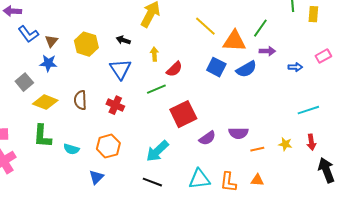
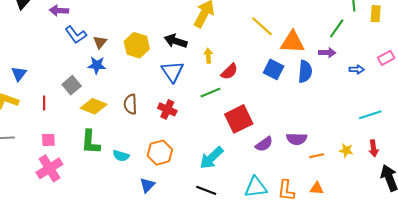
green line: (260, 28) -> (337, 28), moved
black arrow: (123, 40) -> (176, 41), size x1.5
blue semicircle: (246, 69) -> (305, 72), turned -55

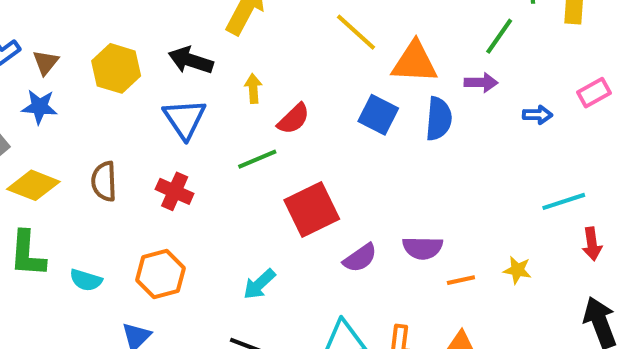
red arrow: (373, 148) -> (592, 244), moved
cyan arrow: (211, 158) -> (259, 284), size x0.7

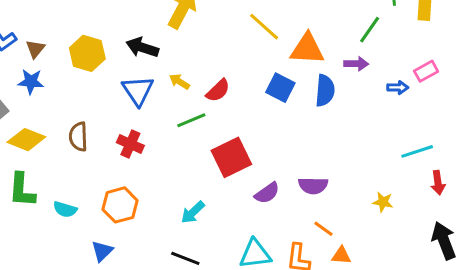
yellow arrow: (253, 89) -> (179, 82), moved, turned -54
pink rectangle: (594, 93) -> (426, 71), moved
orange line: (461, 280) -> (324, 229), moved, turned 48

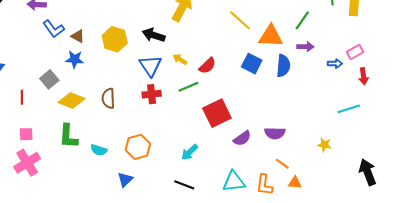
green line: (370, 30) -> (302, 20), moved
brown triangle: (35, 49) -> (78, 36), turned -40
red cross: (130, 144) -> (152, 94), moved, turned -30
red arrow: (438, 183) -> (363, 76), moved

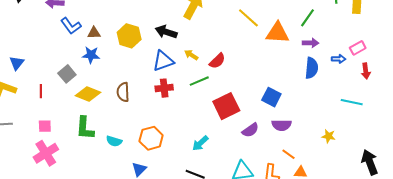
brown triangle: (78, 36) -> (94, 33), turned -32
blue square: (252, 64) -> (271, 97), moved
blue triangle: (150, 66) -> (163, 61), turned 45
blue semicircle: (283, 66) -> (312, 68), moved
cyan line: (349, 109) -> (352, 102), turned 30

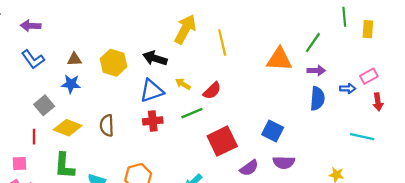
yellow line: (248, 18) -> (222, 43), moved, turned 35
blue L-shape: (71, 26) -> (33, 59), moved
red line: (41, 91) -> (34, 137), moved

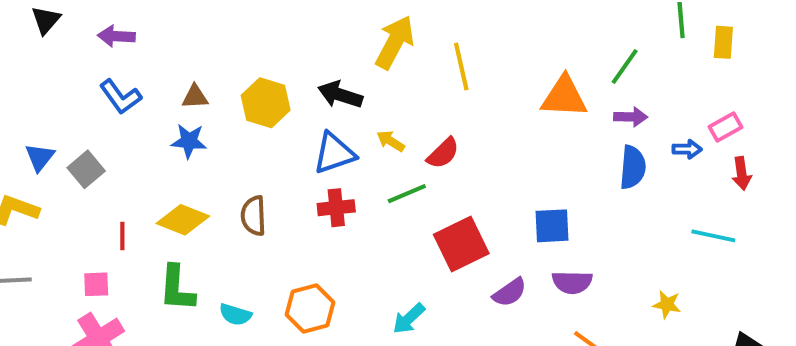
gray square: (44, 105) -> (86, 169), moved
blue square: (273, 131) -> (552, 226), turned -30

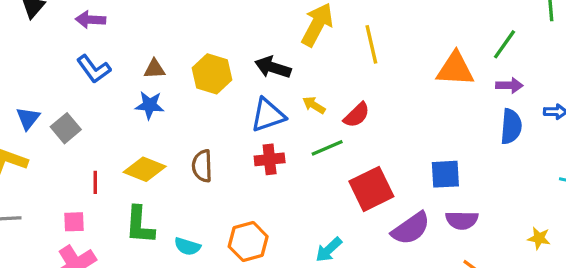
purple semicircle: (510, 292) -> (411, 228), size x1.4

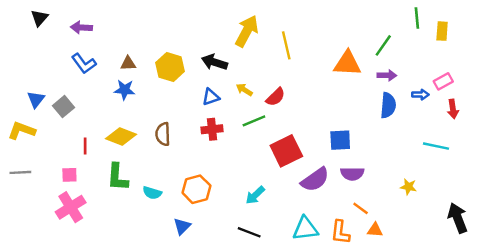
blue triangle: (268, 115) -> (211, 97), size x0.7

